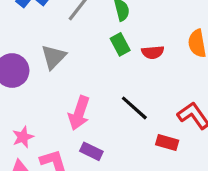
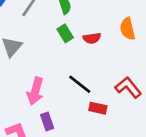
red rectangle: (167, 142) -> (98, 108), moved
purple rectangle: (91, 151) -> (47, 122), turned 48

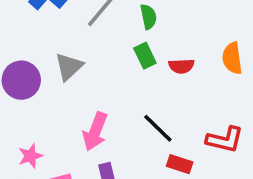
red L-shape: (128, 87) -> (225, 140), turned 136

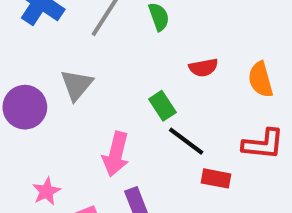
green rectangle: (145, 56) -> (162, 106), moved
orange semicircle: (232, 58) -> (261, 79), moved

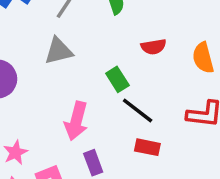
gray triangle: (77, 85) -> (59, 51), moved, turned 36
red rectangle: (216, 178) -> (147, 147), moved

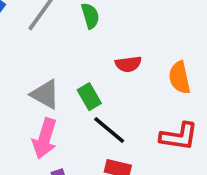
gray triangle: (59, 51) -> (45, 94), moved, turned 40

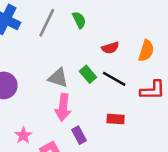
orange semicircle: (180, 78) -> (146, 51), turned -140
black line: (109, 130) -> (114, 79), moved

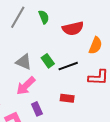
red semicircle: (110, 48) -> (73, 28), moved, size x1.5
black line: (114, 79) -> (68, 66), turned -54
pink arrow: (63, 107) -> (26, 86), turned 35

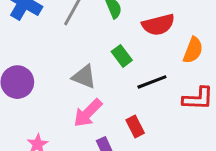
green rectangle: (48, 61) -> (122, 56), moved
red rectangle: (67, 98) -> (135, 126), moved, turned 56

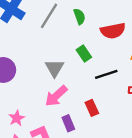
gray triangle: (84, 77) -> (54, 68), turned 36

